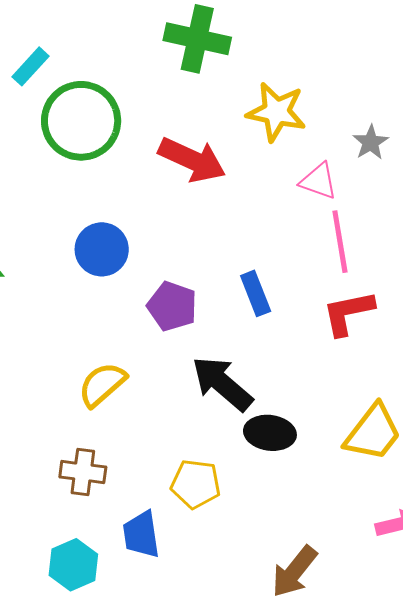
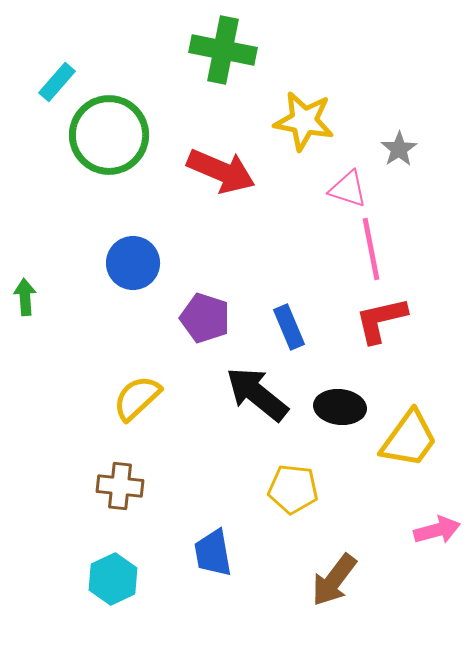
blue rectangle: (256, 293) -> (289, 327), moved
black ellipse: (270, 433) -> (340, 407), moved
yellow pentagon: (196, 484) -> (293, 489), moved
blue trapezoid: (141, 535) -> (213, 553), moved

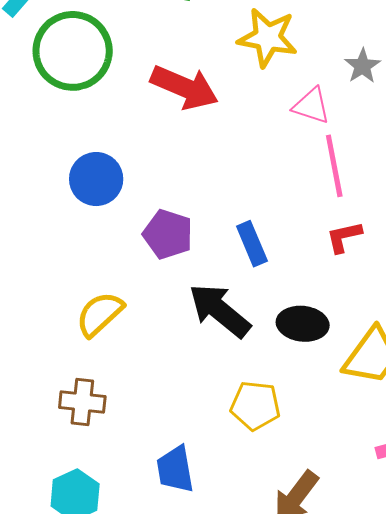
red L-shape: (381, 320) -> (344, 237), size x0.7

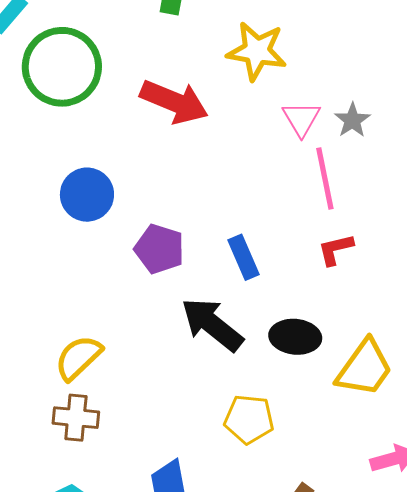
gray star: (363, 66) -> (352, 120), moved
pink triangle: (311, 106) -> (301, 119), turned 42
yellow semicircle: (100, 314) -> (78, 358), moved

